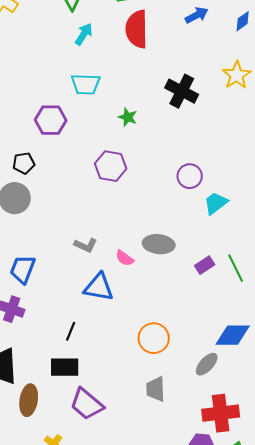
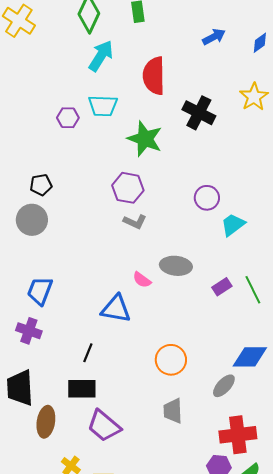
red semicircle: (137, 29) -> (154, 76), moved
cyan arrow: (84, 34) -> (101, 56), size x1.4
green star: (128, 117) -> (145, 139), size x1.8
purple hexagon: (51, 120) -> (68, 118), moved, size x0.7
gray L-shape: (86, 245) -> (135, 222), moved

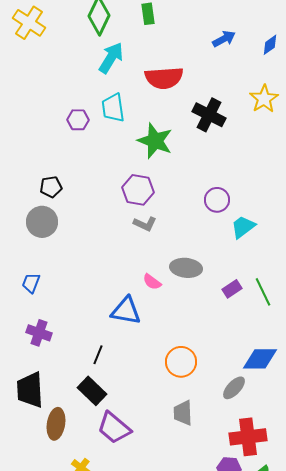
red semicircle: (154, 76) -> (164, 78), turned -93
cyan trapezoid: (103, 106) -> (113, 108), turned 80
blue trapezoid: (40, 291) -> (31, 283), moved, size x0.7
black rectangle: (82, 389) -> (92, 391), turned 44

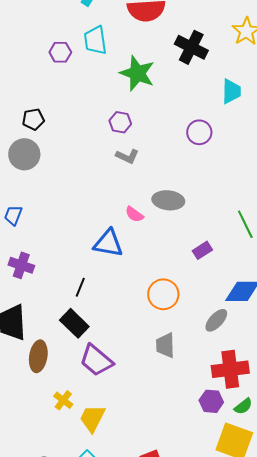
purple hexagon: (138, 190) -> (120, 122), size x0.7
cyan trapezoid: (243, 227) -> (231, 91), moved, turned 128
purple rectangle: (232, 289) -> (202, 250), moved

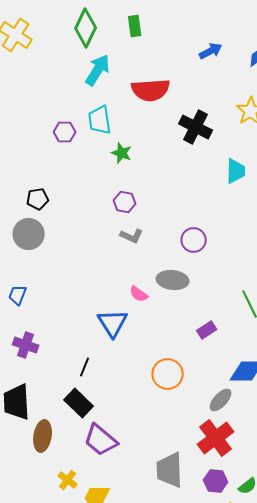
green star: (137, 73) -> (122, 153), moved, size x0.6
purple circle: (199, 132) -> (194, 240), moved
blue triangle: (108, 243) -> (113, 323), turned 48
gray trapezoid: (165, 345) -> (170, 470), moved, size x1.4
red cross: (230, 369) -> (216, 438), moved, turned -30

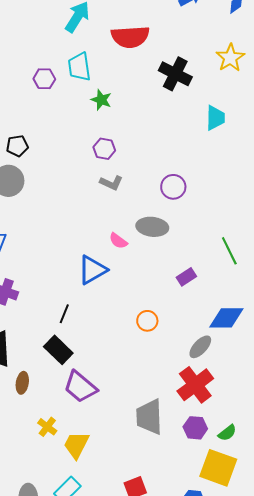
blue triangle: (113, 323) -> (92, 270), turned 32
orange circle: (168, 374) -> (147, 321), size x0.7
brown ellipse: (43, 436) -> (22, 383), size x0.7

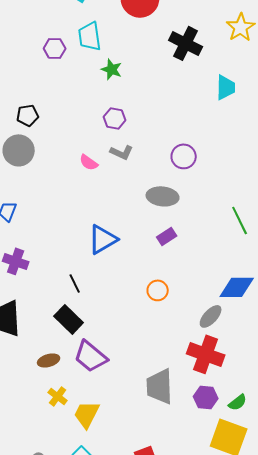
pink semicircle: (118, 241) -> (89, 162), moved
purple rectangle: (186, 277) -> (167, 236), moved
black line: (64, 314) -> (75, 283), turned -48
brown ellipse: (22, 383) -> (49, 360), moved, turned 65
red cross: (195, 385) -> (206, 354), turned -33

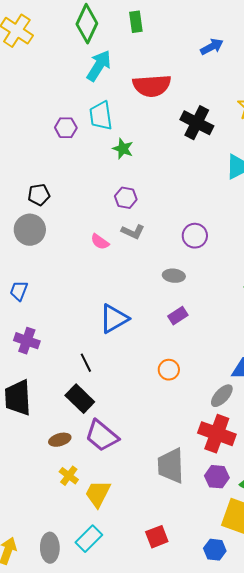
gray ellipse: (163, 196) -> (174, 276), size x0.7

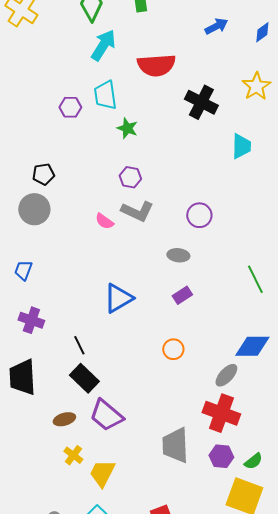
gray L-shape: (133, 232) -> (137, 211), size x1.4
black line: (86, 363) -> (79, 345), moved

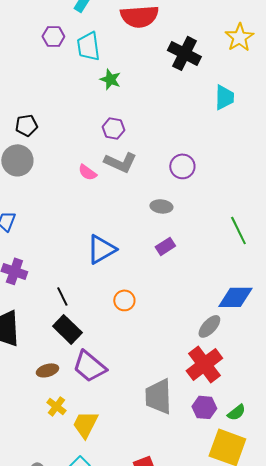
purple hexagon: (70, 107) -> (53, 36), moved
orange circle: (173, 349) -> (124, 300), moved
red cross: (221, 413) -> (204, 364), turned 33

